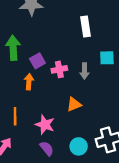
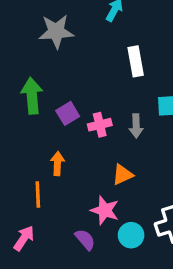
orange arrow: (29, 82) -> (57, 164), moved
pink star: (45, 125) -> (105, 210), moved

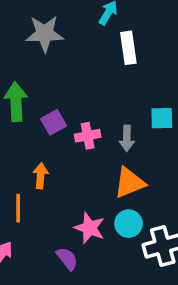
white rectangle: (136, 61) -> (128, 48), moved
orange triangle: (123, 175) -> (129, 183), moved, size x1.4
cyan circle: (131, 235) -> (129, 224), moved

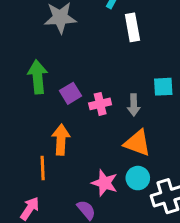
orange arrow: (41, 176) -> (61, 140), size x1.4
orange triangle: (129, 183) -> (137, 143), turned 44

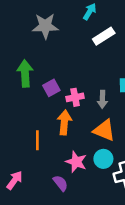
white rectangle: (132, 27) -> (104, 36), turned 65
orange arrow: (61, 140) -> (64, 122), moved
orange line: (43, 168) -> (37, 140), moved

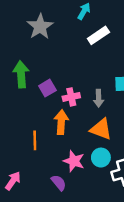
gray star: (45, 26) -> (40, 27), turned -30

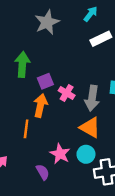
pink cross: (71, 97) -> (67, 93), turned 35
gray arrow: (99, 98) -> (92, 98), size x1.5
orange arrow: (61, 122) -> (40, 106), moved

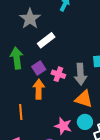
white rectangle: (101, 39) -> (46, 40), moved
orange line: (26, 129) -> (21, 112), moved

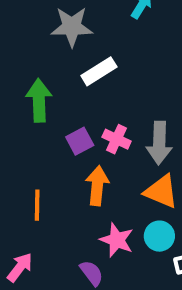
gray star: (30, 19) -> (72, 27), turned 30
purple square: (39, 68) -> (80, 141), moved
orange arrow: (39, 89) -> (97, 186), moved

